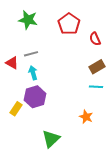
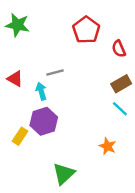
green star: (28, 20) -> (18, 25), moved
gray line: (31, 54) -> (55, 72), moved
cyan line: (96, 87) -> (120, 109), turned 40

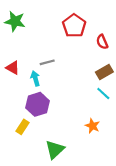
yellow rectangle: (20, 136) -> (22, 127), moved

